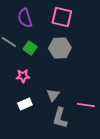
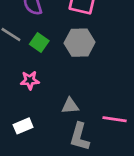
gray triangle: (53, 95) -> (70, 106), turned 48
white rectangle: (25, 104) -> (23, 126), moved

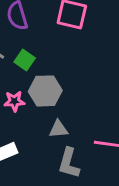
gray hexagon: (80, 43) -> (45, 91), moved

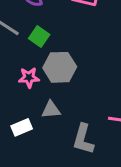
gray triangle: (59, 129) -> (51, 110), moved

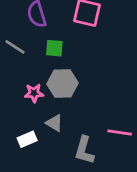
green square: (39, 37) -> (54, 48), moved, turned -30
gray triangle: (51, 110) -> (54, 123), turned 36

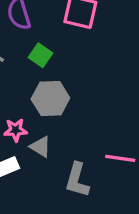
green square: (54, 48) -> (40, 55), turned 30
pink star: (34, 93) -> (16, 130), moved

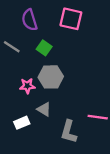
pink star: (16, 130) -> (27, 86), moved

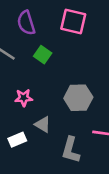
gray hexagon: (51, 77) -> (78, 98), moved

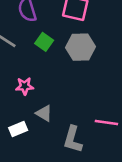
gray hexagon: (78, 98) -> (80, 47), moved

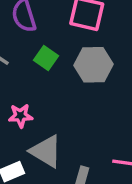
gray triangle: (44, 113) -> (46, 151), size x1.5

